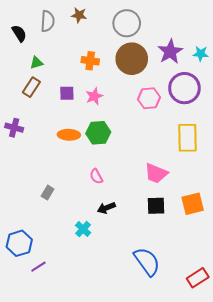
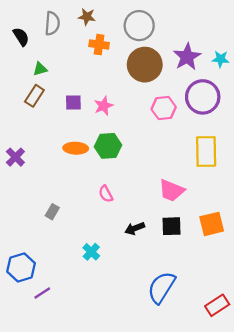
orange cross: (90, 61) -> (99, 45), moved
purple cross: (14, 128) -> (15, 157), moved, turned 30
black arrow: (106, 208) -> (135, 228), moved
blue semicircle: (147, 262) -> (161, 287), turned -112

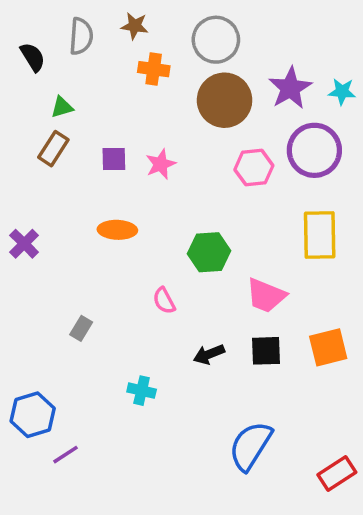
green hexagon: (108, 146) -> (209, 252), moved
cyan cross: (91, 252) -> (142, 391), turned -30

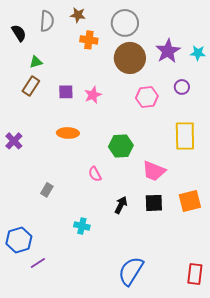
purple circle: (314, 150) -> (182, 87), size x0.5
black arrow: (209, 354) -> (121, 205), turned 138
blue semicircle: (250, 446) -> (131, 271), moved
red rectangle: (337, 474) -> (195, 274), turned -50

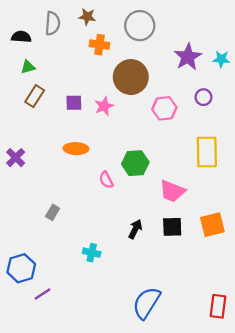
black semicircle: (19, 33) -> (21, 37), turned -54
brown circle: (130, 58) -> (131, 77), moved
green triangle: (36, 62) -> (28, 67), moved
pink semicircle: (95, 174) -> (106, 180), moved

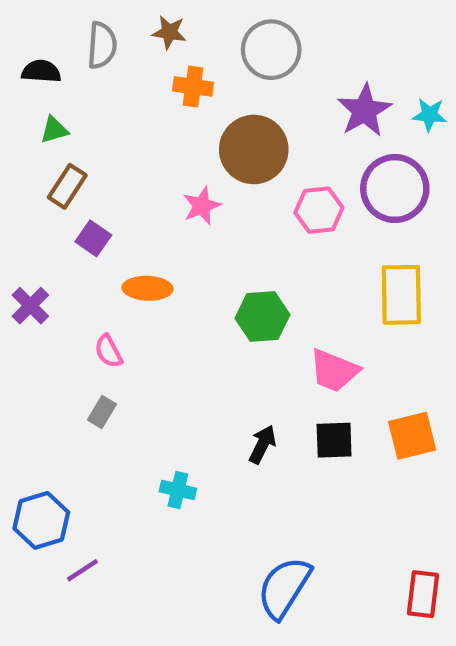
purple circle: (203, 97) -> (395, 188), size x2.0
purple square: (74, 103) -> (93, 238), moved, turned 36
pink semicircle: (106, 180) -> (108, 351), moved

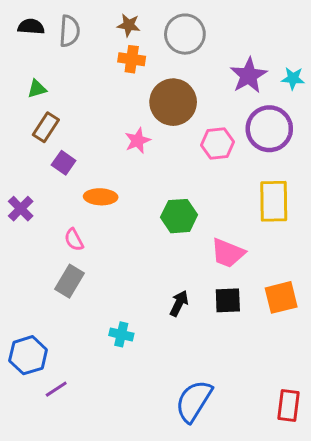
brown star: (169, 32) -> (129, 25), moved
black semicircle: (41, 71) -> (31, 27), moved
gray rectangle: (102, 412) -> (70, 281), size x1.5

